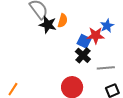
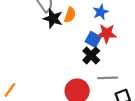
blue star: (107, 26) -> (101, 12), moved
gray line: (106, 68) -> (108, 78), moved

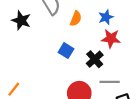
black star: (53, 19) -> (21, 20), moved
blue square: (93, 39) -> (66, 51), moved

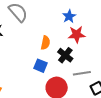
orange semicircle: (76, 19) -> (45, 43), moved
blue square: (66, 51) -> (40, 66), moved

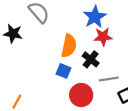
blue star: (69, 16) -> (95, 17), size x1.5
orange semicircle: (45, 43) -> (69, 46), size x1.5

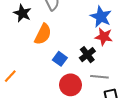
blue star: (95, 17) -> (101, 17), turned -30
orange semicircle: (69, 46) -> (43, 34), moved

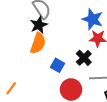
black star: (22, 13) -> (39, 25), moved, turned 30

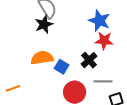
orange semicircle: (38, 43) -> (42, 58), moved, turned -120
orange line: (11, 88) -> (13, 88), turned 32

